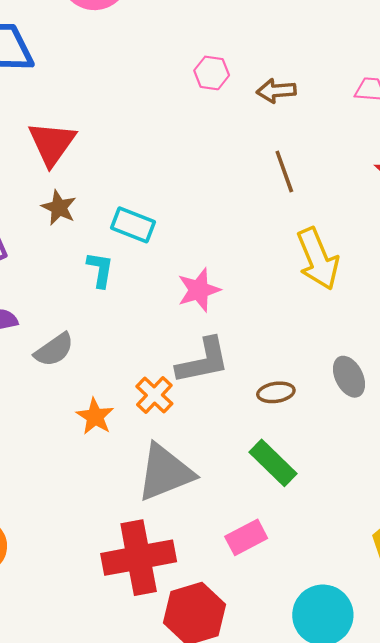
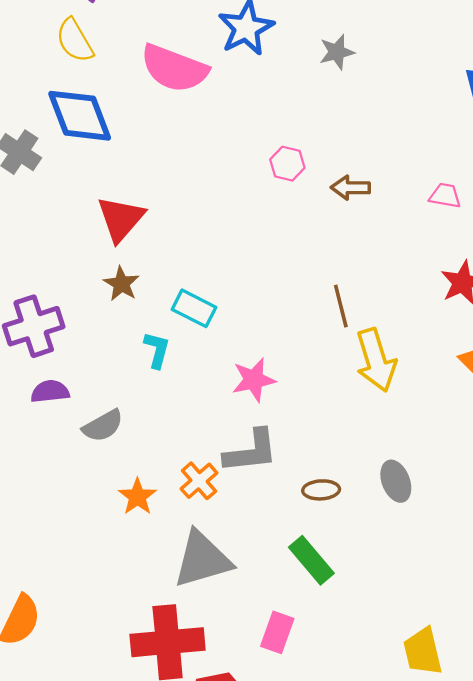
brown line: (284, 171) -> (341, 306), moved
pink rectangle: (246, 537) -> (277, 632), turned -48

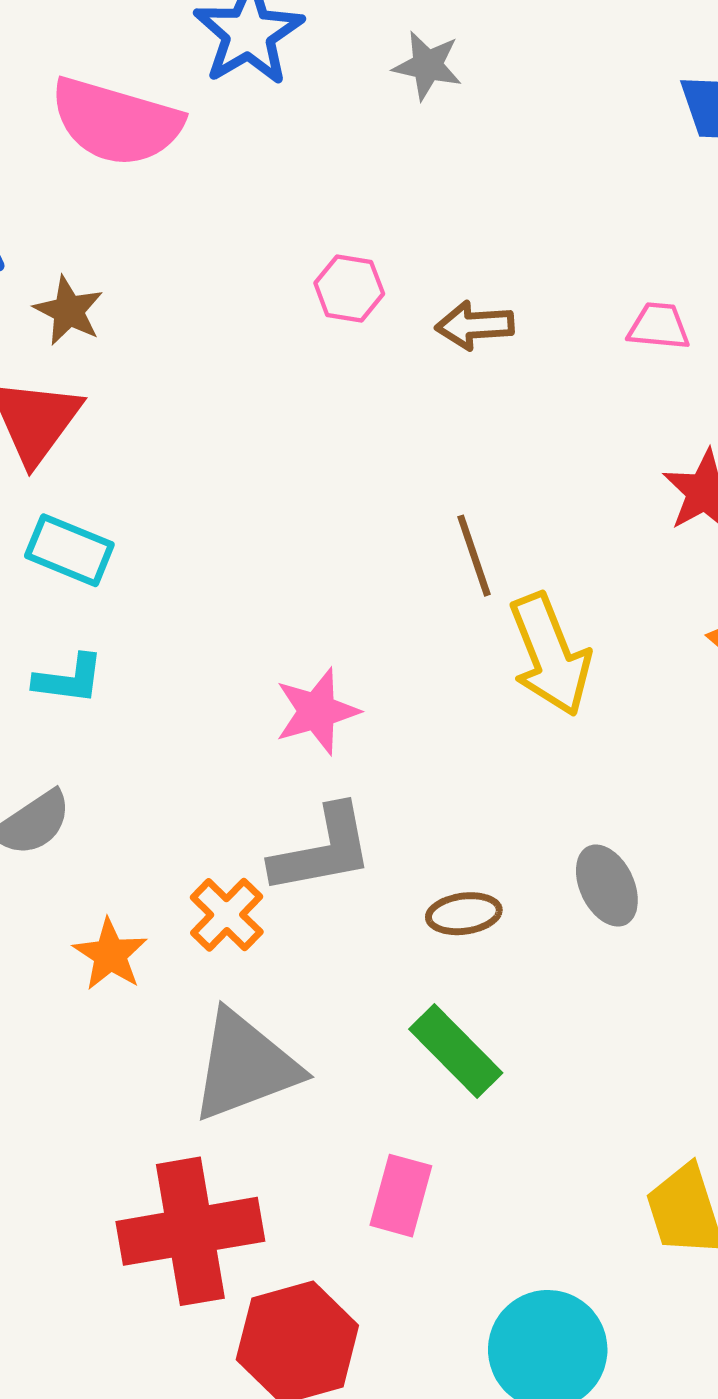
gray star: (337, 52) -> (427, 65), turned 30
brown star: (121, 284) -> (69, 311), moved
cyan rectangle: (194, 308) -> (69, 550), moved
cyan L-shape: (157, 350) -> (69, 679), moved, turned 87

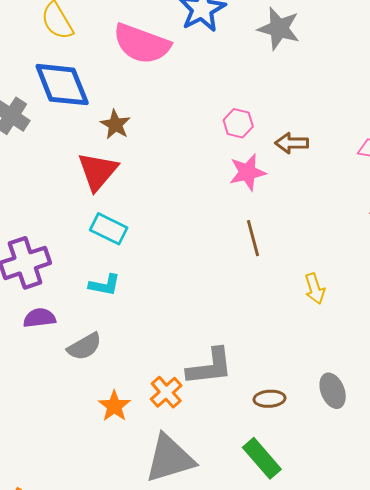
gray star: (427, 65) -> (279, 28), size x1.4
brown line: (474, 556) -> (253, 238), moved
yellow arrow: (550, 655) -> (315, 289), size x0.6
pink star: (317, 711) -> (247, 172), moved

